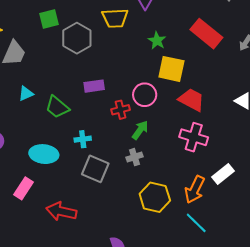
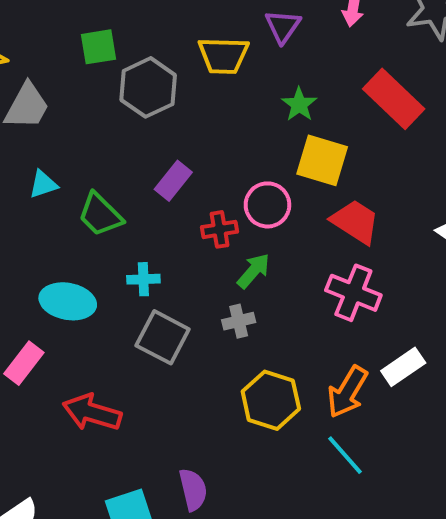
purple rectangle: (94, 86) -> (173, 181), turned -48

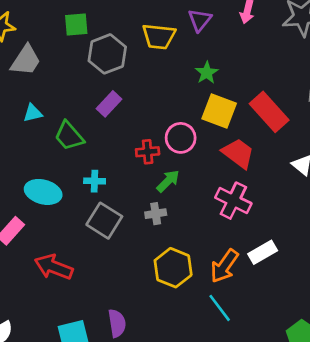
red rectangle: (394, 99) -> (269, 112), moved
purple rectangle: (173, 181) -> (109, 104), moved

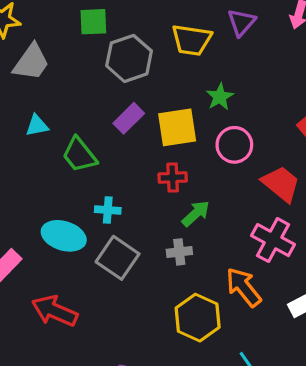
green star: (207, 73) -> (220, 97), moved
yellow square: (219, 111) -> (177, 127), moved, turned -32
pink circle: (181, 138) -> (234, 145), moved
cyan ellipse: (43, 192) -> (64, 236), moved
orange arrow: (224, 266) -> (244, 287), moved, turned 104

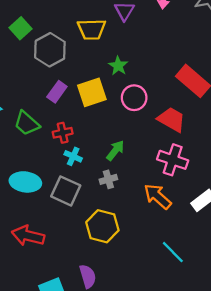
green square: (93, 22) -> (21, 28), turned -30
red cross: (173, 178) -> (63, 133), moved
cyan cross: (108, 210) -> (73, 156), moved, turned 30
yellow hexagon: (198, 318) -> (102, 226), moved

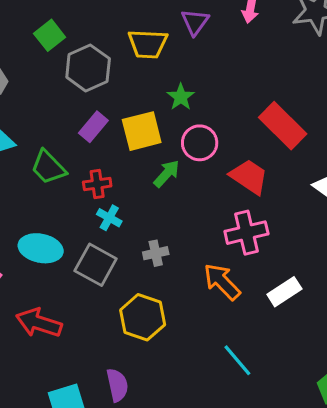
green arrow: (115, 150) -> (167, 174), moved
pink cross: (173, 160) -> (246, 233), turned -36

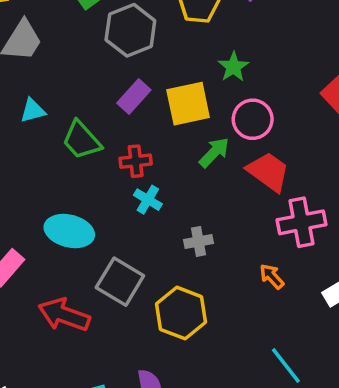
red trapezoid: (249, 177) -> (268, 172), moved
gray square: (96, 265) -> (120, 282), moved
orange arrow: (222, 282) -> (272, 276), size x0.6

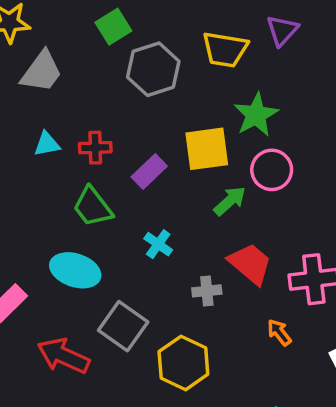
green star: (233, 67) -> (256, 115), size x1.4
purple rectangle: (134, 97) -> (149, 172), moved
green trapezoid: (82, 140) -> (93, 207), moved
red cross: (136, 161) -> (95, 148), moved
red trapezoid: (268, 172) -> (250, 264), moved

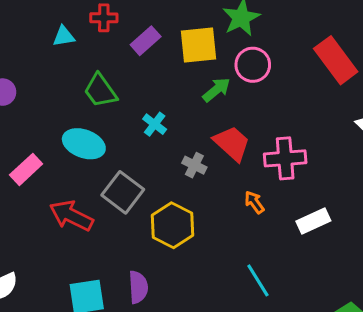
red cross: (95, 148) -> (104, 18), moved
purple rectangle: (149, 172) -> (146, 41), moved
gray cross: (207, 291) -> (194, 165), turned 30

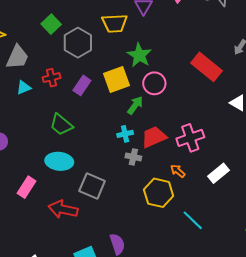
cyan triangle: (64, 36) -> (24, 88), moved
cyan cross: (155, 124) -> (125, 134), moved, turned -35
red trapezoid: (232, 143) -> (154, 137), turned -52
yellow hexagon: (172, 225) -> (159, 193), moved

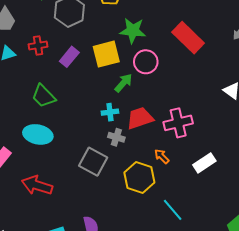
green star: (139, 55) -> (133, 31), turned -30
red rectangle: (207, 67) -> (188, 38), moved
gray square: (92, 186) -> (93, 162), moved

